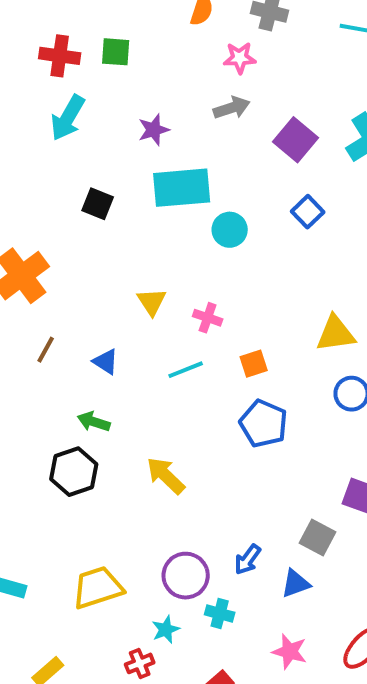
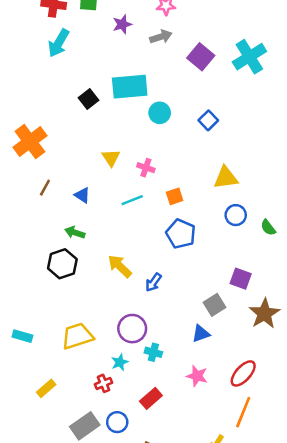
purple star: (154, 130) -> (122, 24), moved
black square: (98, 204) -> (89, 99), moved, turned 30
blue square: (308, 212) -> (208, 120), moved
gray square: (318, 538) -> (214, 305), turned 30
blue arrow: (248, 560) -> (153, 282), moved

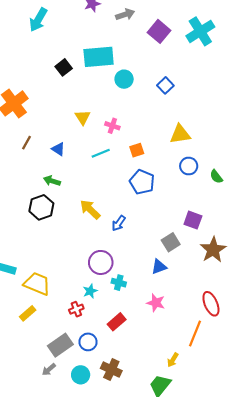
yellow trapezoid: (77, 336) -> (37, 284), moved, turned 40
red ellipse: (243, 373) -> (211, 304), moved, turned -65

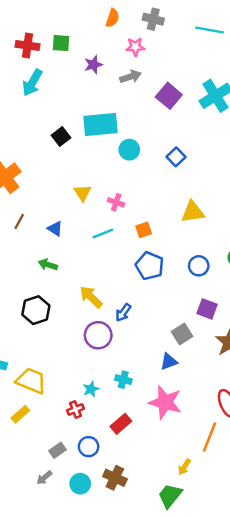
blue circle: (189, 166) -> (199, 266), moved
black hexagon: (41, 207) -> (36, 310), moved
purple circle: (101, 262) -> (98, 335), moved
pink star: (156, 303) -> (165, 402), size x1.6
gray rectangle: (60, 345) -> (57, 450), size x0.6

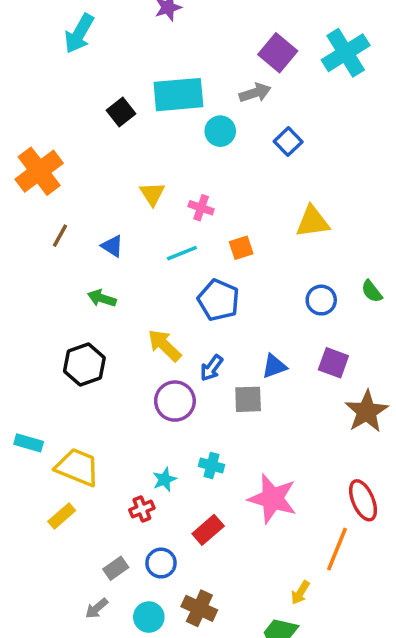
gray arrow: (130, 77) -> (255, 93), moved
blue pentagon: (150, 266) -> (218, 300), moved
gray square: (182, 334) -> (248, 399), moved, turned 30
blue triangle: (169, 362) -> (274, 366), moved

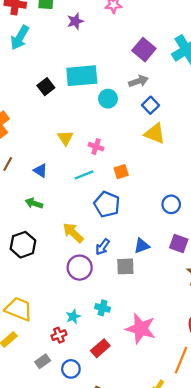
gray arrow: (255, 93) -> (138, 81), moved
yellow triangle: (313, 222) -> (155, 133), moved, turned 30
gray rectangle: (116, 568) -> (43, 361), moved

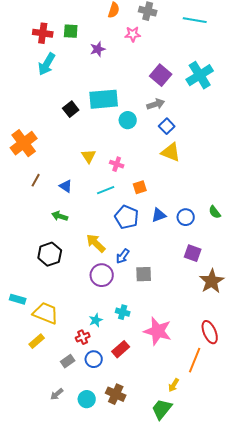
blue triangle: (142, 246) -> (159, 215), moved
blue circle: (71, 369) -> (94, 359), moved

